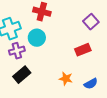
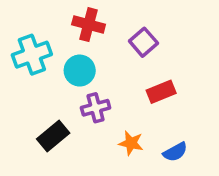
purple square: (91, 22) -> (143, 42), moved
purple cross: (17, 51) -> (96, 108), moved

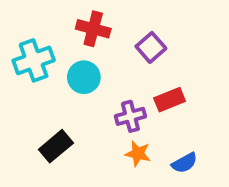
purple cross: (96, 108) -> (130, 116), moved

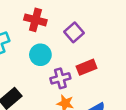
cyan circle: (84, 77) -> (40, 55), moved

